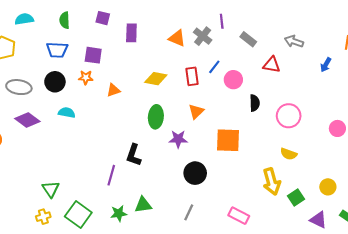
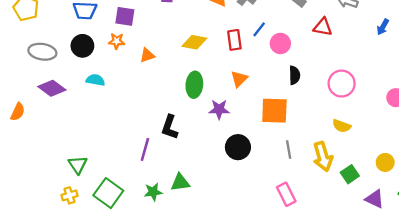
black semicircle: (255, 103) -> (294, 75), moved
gray line: (189, 212) -> (289, 149), moved, turned -35
pink rectangle: (239, 216) -> (286, 194), turned 36

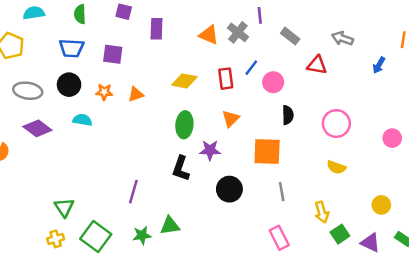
orange star: (117, 41) -> (104, 92), moved
black L-shape: (170, 127) -> (181, 168), moved
yellow arrow: (323, 157) -> (322, 212), moved, size x0.7
green square: (350, 174) -> (340, 234), moved

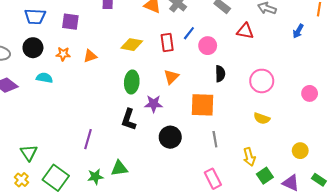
yellow cross: (56, 239) -> (22, 180), turned -32

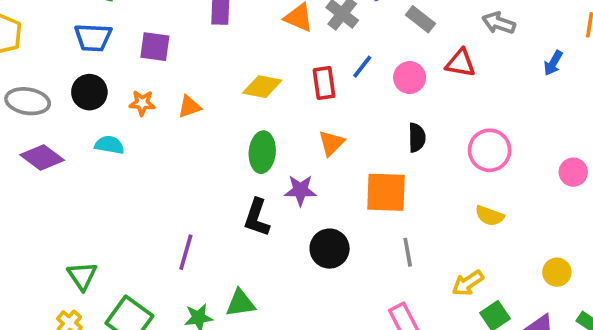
pink circle: (208, 46) -> (410, 78), moved
yellow arrow: (249, 157) -> (468, 283), turned 72

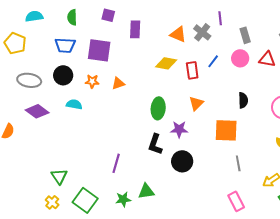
gray rectangle: (420, 19) -> (245, 35), turned 35
purple square: (155, 47) -> (99, 50), size x1.4
pink circle: (410, 78) -> (240, 58), moved
yellow diamond: (262, 87) -> (166, 63), moved
black circle: (330, 249) -> (182, 161), moved

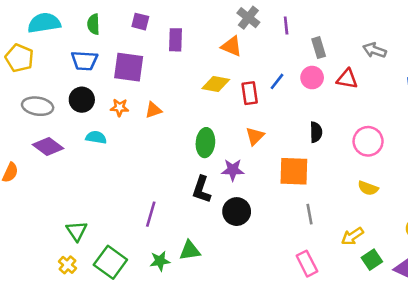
cyan semicircle: (34, 16) -> (44, 23), size x1.4
gray cross: (202, 32) -> (248, 18), moved

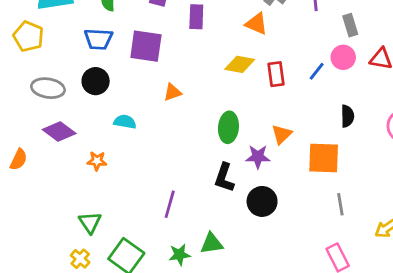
blue line: (277, 81) -> (317, 71), moved
orange star: (120, 107) -> (97, 161), moved
orange triangle: (255, 136) -> (282, 134), moved
cyan semicircle: (96, 137) -> (125, 122), moved

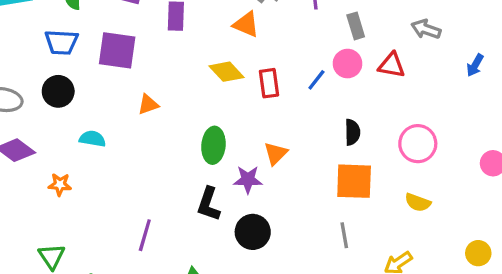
yellow diamond: (240, 64) -> (227, 72), turned 36
orange square: (324, 158) -> (354, 181), moved

